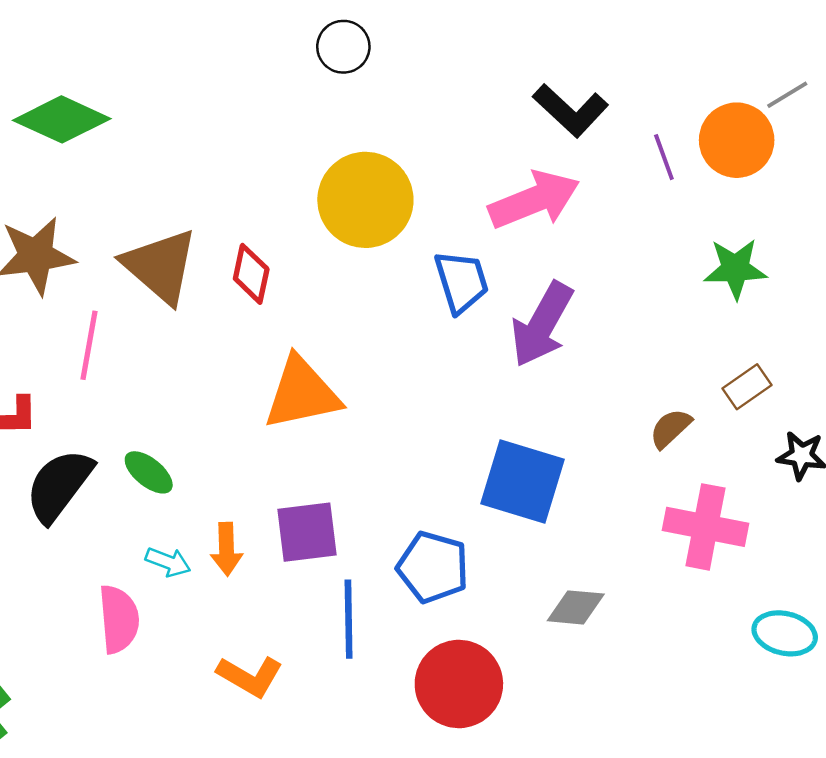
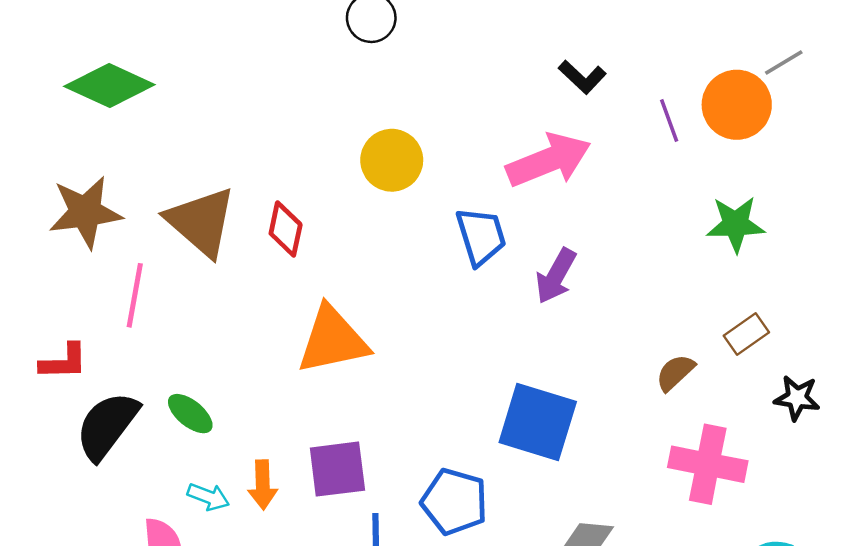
black L-shape: (571, 110) -> (582, 77), size x0.7
yellow circle: (365, 200) -> (392, 160), size x0.7
purple arrow: (542, 324) -> (556, 276), size x0.7

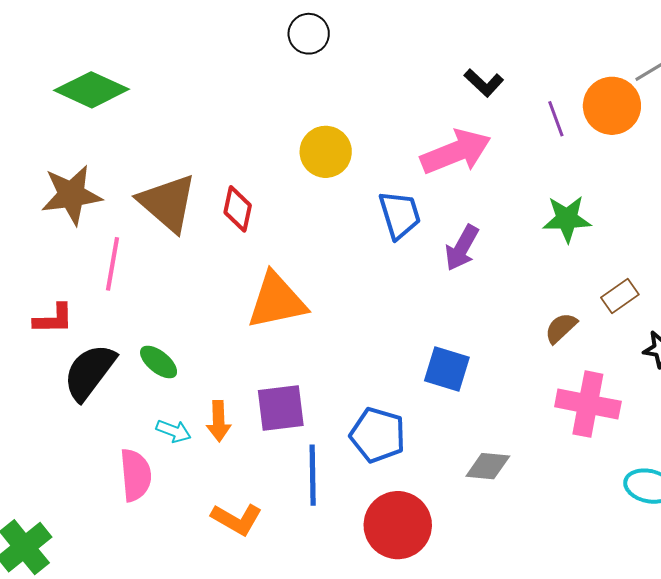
green star: (736, 224) -> (567, 219), moved
blue square: (538, 422) -> (447, 369), size x0.7

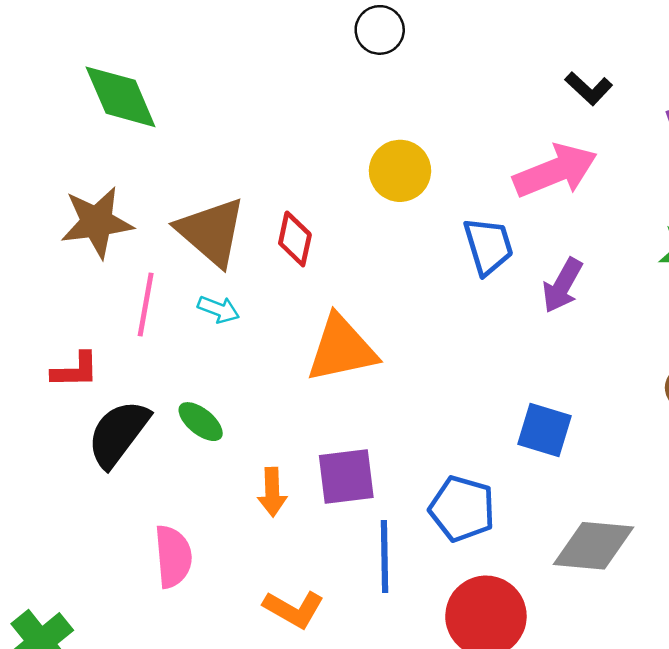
green diamond: (92, 90) -> (121, 97), turned 42
cyan arrow: (174, 431) -> (219, 309), moved
gray diamond: (488, 466) -> (593, 546), size x1.5

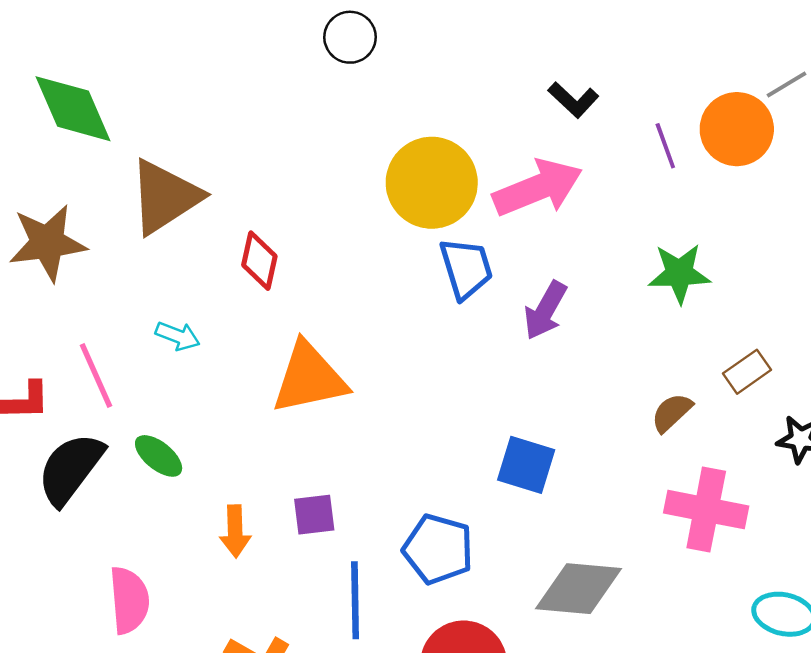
yellow circle: (400, 171) -> (432, 183), moved, size x1.4
brown triangle: (211, 232) -> (165, 197), moved, turned 46
pink line: (146, 305) -> (96, 375), moved, turned -34
purple square: (346, 476) -> (314, 515), size x0.7

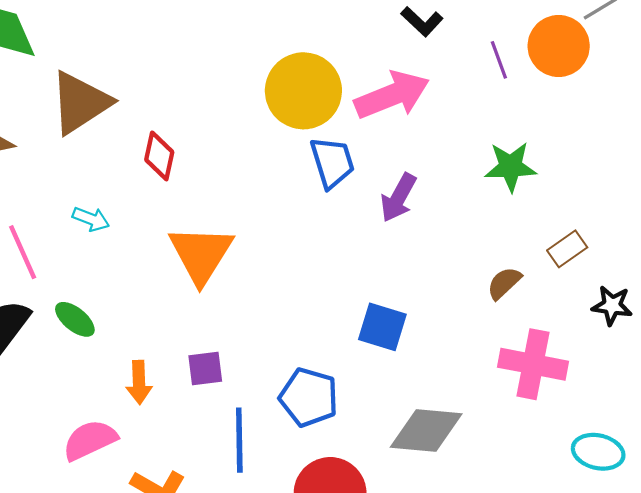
orange triangle: (309, 378) -> (201, 254), turned -46
pink semicircle: (129, 600) -> (90, 440), moved, turned -110

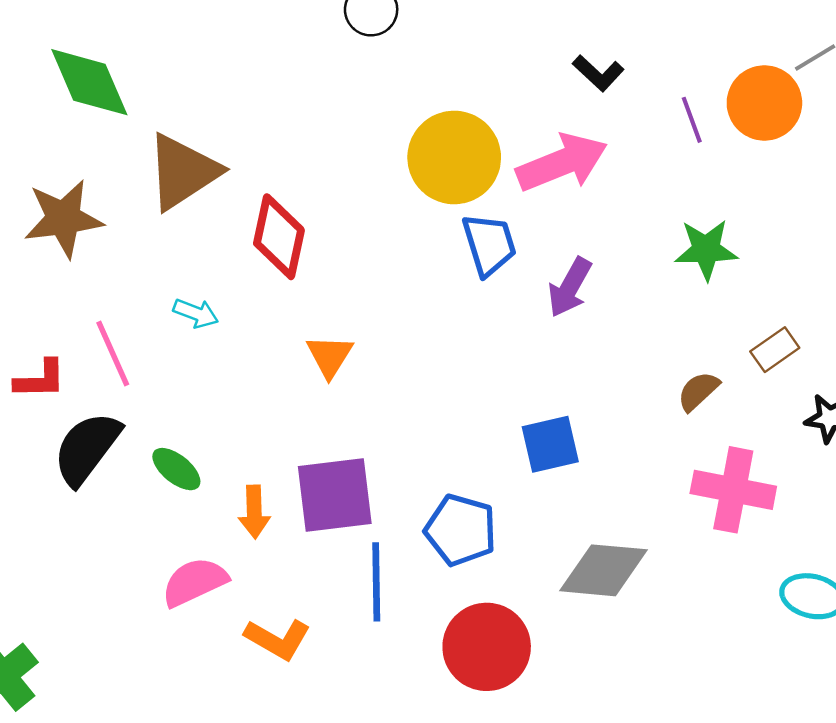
red diamond: (159, 156) -> (279, 237), size x1.4
orange triangle: (201, 254) -> (330, 356), size x0.6
green ellipse: (75, 319) -> (176, 469), moved
blue square: (382, 327) -> (550, 444), turned -30
purple square: (205, 368) -> (335, 495), size x1.8

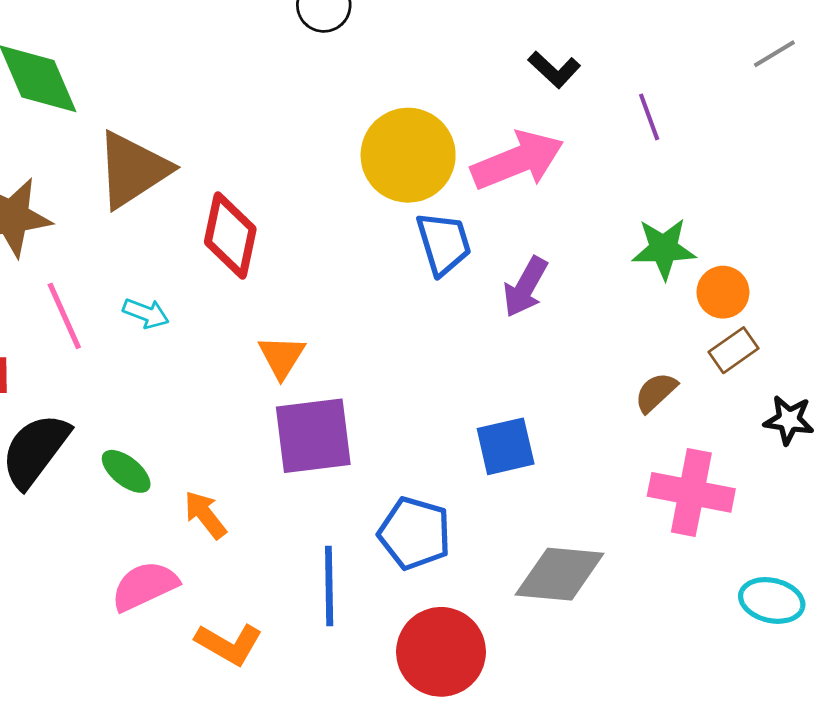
orange circle: (764, 103) -> (723, 292), moved, size x0.7
pink line: (113, 353) -> (64, 316), moved
purple square: (335, 495) -> (313, 436), moved
orange arrow: (254, 512) -> (205, 515), turned 144

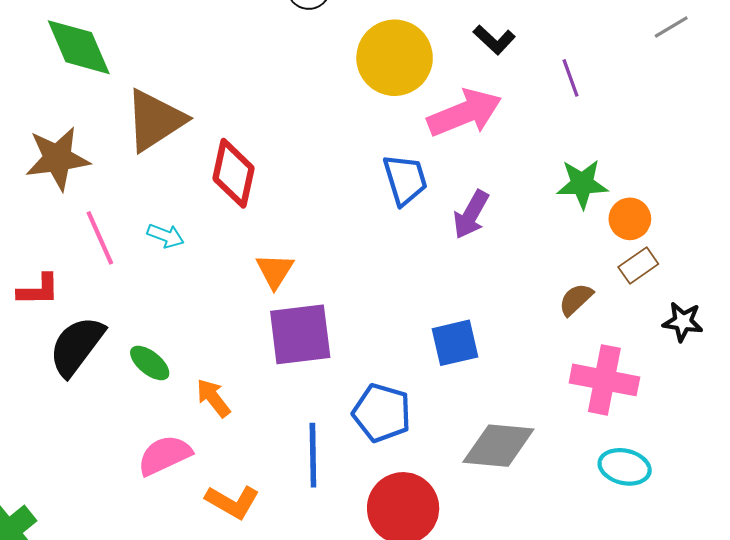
yellow circle: (408, 155) -> (395, 58), moved
cyan ellipse: (772, 600) -> (625, 467), moved

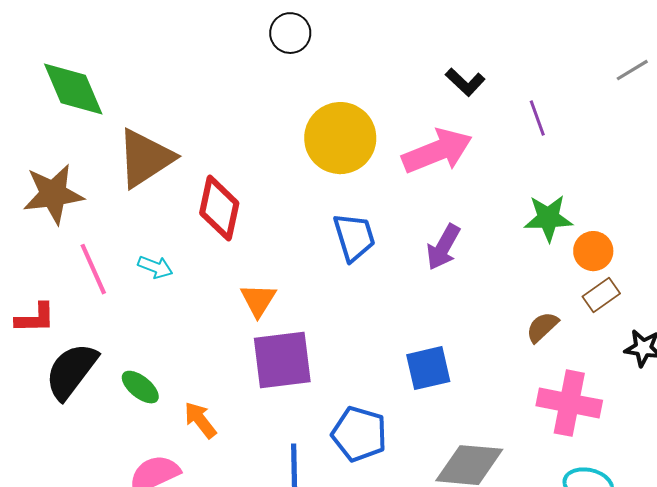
yellow circle: (395, 58) -> (340, 138), moved
blue trapezoid: (405, 180) -> (354, 237), moved

